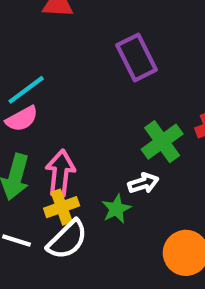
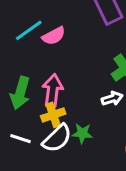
pink semicircle: (22, 119) -> (54, 36), moved
green star: (116, 209) -> (82, 133), moved, turned 30

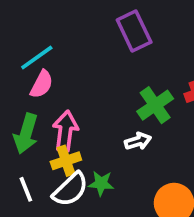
pink semicircle: (54, 36) -> (42, 84), moved, turned -35
white line: (21, 139) -> (26, 189), turned 50

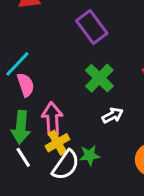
pink semicircle: (42, 84) -> (26, 85), turned -35
green cross: (155, 105) -> (99, 78), moved
white line: (26, 189) -> (23, 157), moved

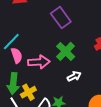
pink arrow: (52, 119) -> (39, 62), moved, turned 90
yellow cross: (57, 143) -> (28, 92), moved

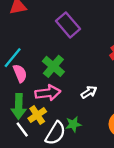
green cross: (66, 51) -> (53, 66), moved
pink arrow: (39, 62) -> (48, 93), moved

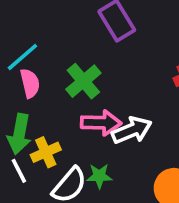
white arrow: (89, 92) -> (132, 130), size x1.5
pink arrow: (48, 93) -> (101, 123), moved

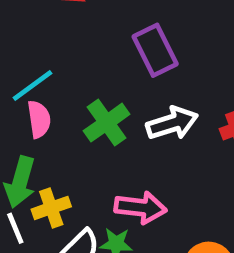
pink arrow: (101, 123) -> (140, 208), moved
white arrow: (132, 130) -> (172, 123), moved

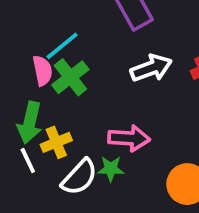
cyan line: (32, 85) -> (62, 46), moved
green cross: (107, 123) -> (70, 77), moved

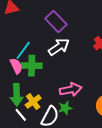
white arrow: (151, 68) -> (59, 47), moved
green cross: (70, 77) -> (32, 66), turned -36

